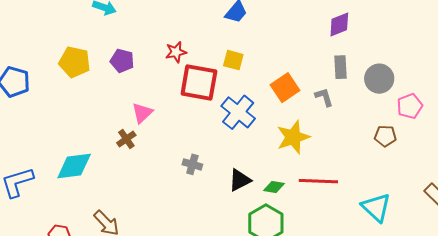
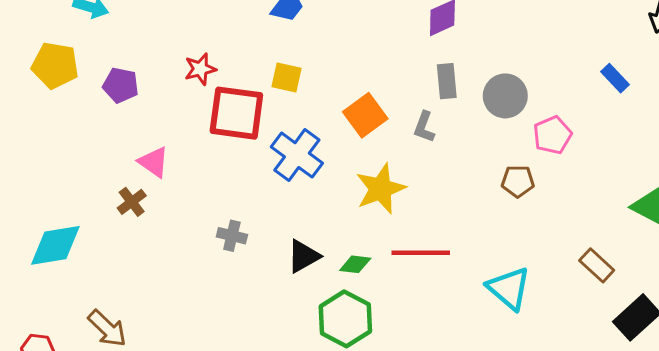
yellow pentagon: (75, 62) -> (55, 65), moved
gray L-shape: (324, 97) -> (424, 127), turned -140
pink triangle: (142, 113) -> (154, 162), turned -40

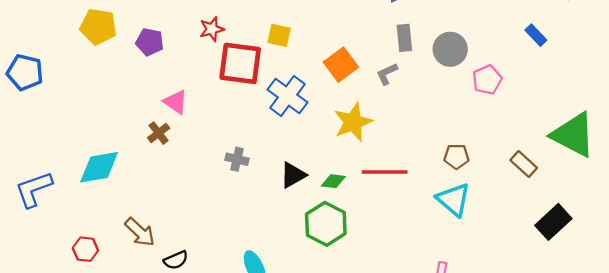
gray L-shape: (424, 127) -> (387, 74), turned 45
brown pentagon: (518, 181) -> (456, 157), moved
brown rectangle: (597, 265) -> (524, 164), moved

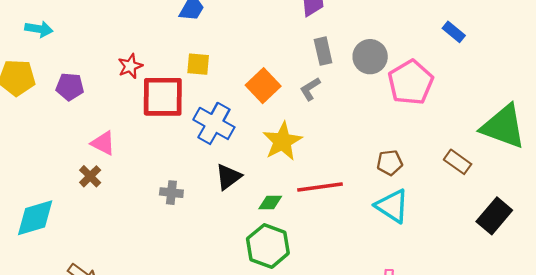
pink pentagon: (487, 80) -> (411, 82), size x1.5
black triangle: (293, 175) -> (228, 177), moved

